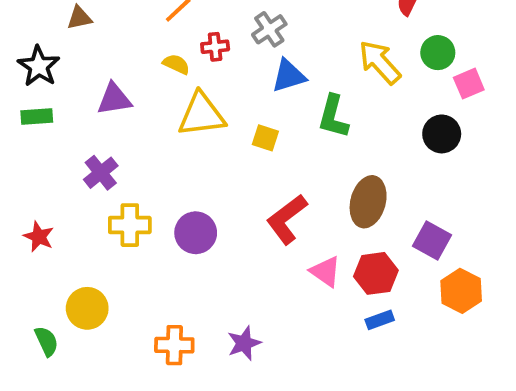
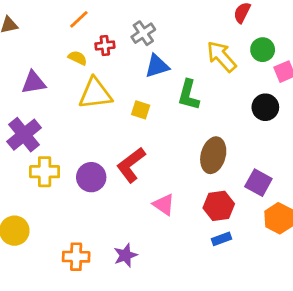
purple cross: (101, 173) -> (24, 135), size x1.4
red L-shape: (287, 219) -> (131, 165), moved
pink triangle: (325, 272) -> (164, 205), moved

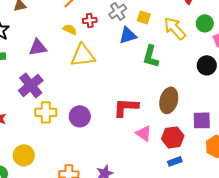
yellow square: (141, 110) -> (144, 17), moved
red L-shape: (131, 165) -> (126, 107), moved, turned 40
purple square: (258, 183) -> (202, 120), turned -30
pink triangle: (164, 205) -> (144, 133), moved

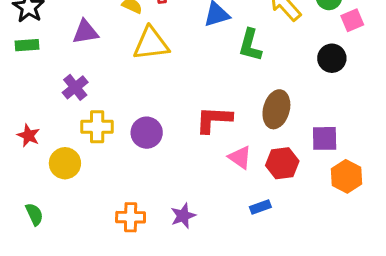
purple cross: (31, 85) -> (75, 87), size x0.7
yellow circle: (24, 155) -> (65, 163), moved
blue rectangle: (175, 161) -> (260, 207), moved

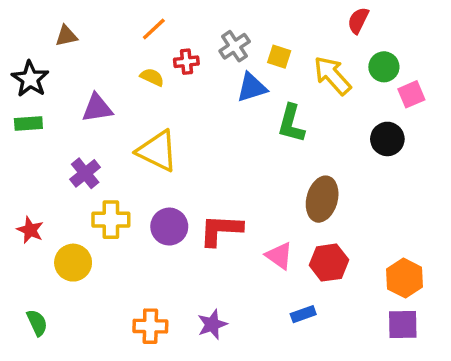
yellow triangle: (151, 44) -> (157, 151), moved, turned 33
red L-shape: (214, 119) -> (221, 230), moved
purple square: (325, 138) -> (403, 324), moved

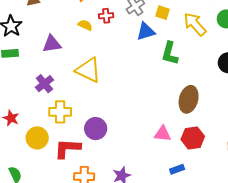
purple circle: (169, 227) -> (96, 129), moved
red L-shape: (221, 230) -> (67, 148), moved
pink triangle: (279, 256) -> (162, 134), turned -30

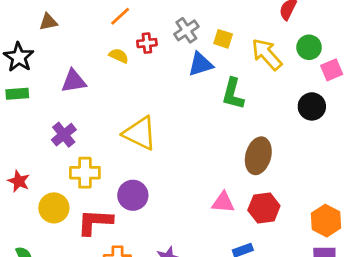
yellow triangle: (88, 70) -> (140, 133), moved

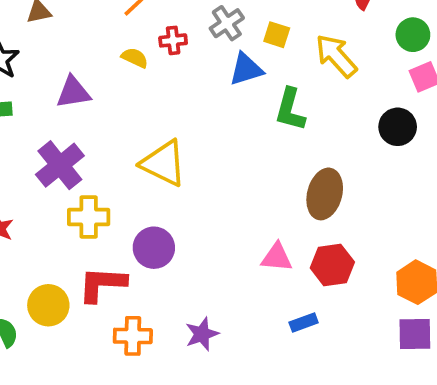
green circle: (309, 47) -> (413, 35), moved
purple cross: (64, 135) -> (60, 165), size x1.4
yellow circle: (54, 208) -> (48, 305), moved

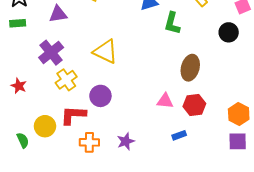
yellow cross: (89, 217) -> (66, 80), turned -35

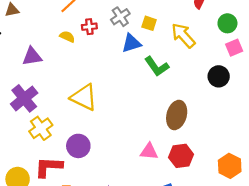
green L-shape: (172, 23) -> (157, 66), turned -50

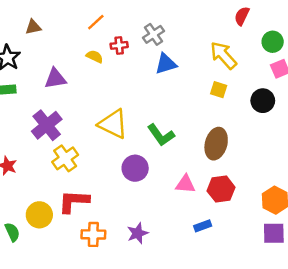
yellow square: (149, 23) -> (219, 90), moved
green L-shape: (157, 66) -> (161, 135), moved
purple circle: (78, 146) -> (135, 168), moved

